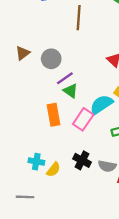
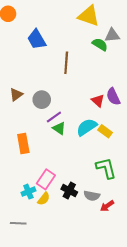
cyan semicircle: (101, 104) -> (87, 127), moved
orange rectangle: (53, 115) -> (23, 144), moved
pink rectangle: (83, 119) -> (46, 179), moved
cyan cross: (36, 162) -> (28, 192), turned -32

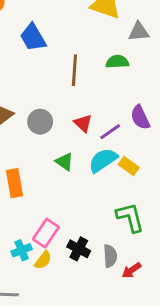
green semicircle: (100, 44) -> (117, 62), moved, turned -35
red triangle: (98, 101) -> (83, 123), moved
purple line: (54, 117) -> (110, 132), moved
gray semicircle: (92, 196) -> (110, 256), turned -105

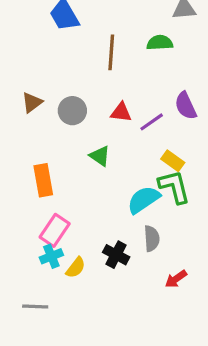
red triangle: (83, 123) -> (121, 112), turned -36
cyan semicircle: (103, 160) -> (144, 200), moved
green L-shape: (130, 217) -> (174, 187), moved
pink rectangle: (46, 233) -> (55, 230), moved
gray semicircle: (110, 256) -> (152, 238), moved

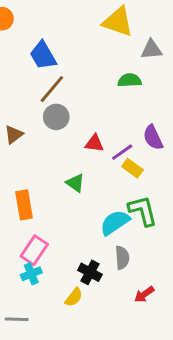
brown line: (111, 52) -> (52, 89), moved, turned 36
gray circle: (72, 111) -> (56, 117), moved
yellow rectangle: (173, 161) -> (132, 168), moved
yellow semicircle: (76, 268) -> (74, 297), moved

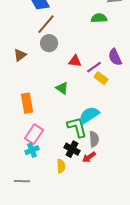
green L-shape: (143, 211) -> (77, 127), moved
red arrow: (144, 294) -> (89, 157), moved
yellow semicircle: (74, 297) -> (61, 166), turned -40

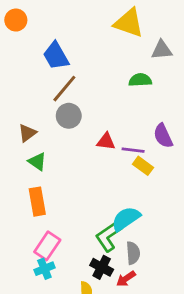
purple line: (94, 67) -> (133, 150), turned 42
green triangle: (62, 88) -> (37, 162), moved
green L-shape: (77, 127) -> (109, 236), turned -110

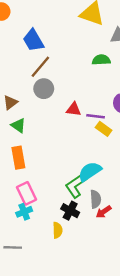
pink rectangle: (47, 246) -> (26, 193), turned -60
red arrow: (126, 279) -> (104, 212), moved

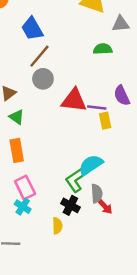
red triangle: (74, 109) -> (74, 100), size x1.6
yellow rectangle: (104, 129) -> (105, 121), turned 42
cyan cross: (24, 212) -> (23, 207), turned -35
red arrow: (104, 212) -> (105, 207), turned -98

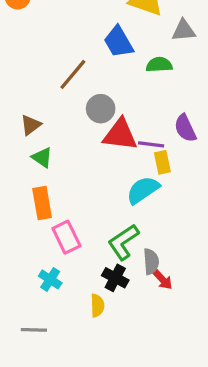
blue trapezoid: (32, 29) -> (119, 42), moved
gray circle: (43, 79) -> (101, 109), moved
cyan semicircle: (91, 165) -> (143, 190), moved
pink rectangle: (25, 187) -> (66, 237), moved

